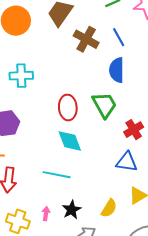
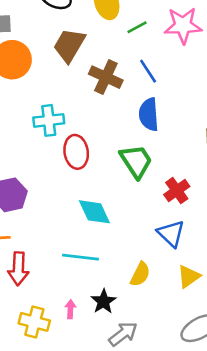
cyan cross: (21, 76) -> (49, 120), moved
red ellipse: (68, 107) -> (76, 152), moved
blue triangle: (127, 162) -> (171, 234), turned 40
yellow semicircle: (109, 208) -> (140, 274), moved

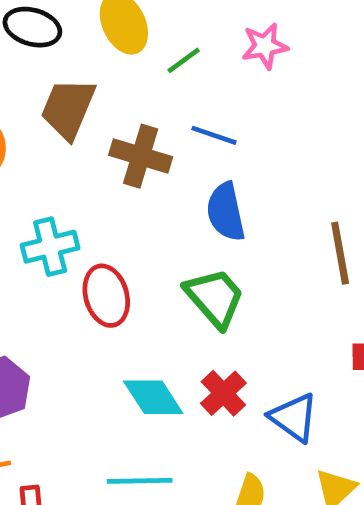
pink star: (183, 25) -> (265, 46), size x0.7
blue line: (148, 71) -> (214, 135), turned -30
red cross: (177, 191) -> (223, 393), moved

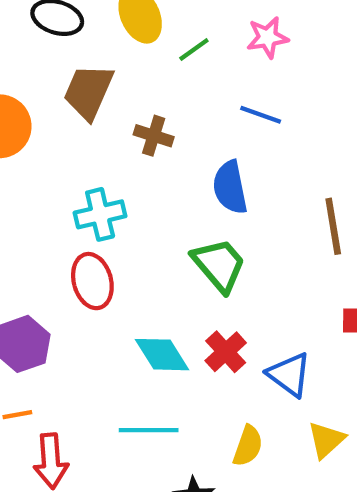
blue line: (214, 135) -> (261, 115), moved
brown cross: (141, 156) -> (154, 136), size x0.7
cyan cross: (50, 247) -> (100, 214), moved
red ellipse: (106, 296) -> (92, 281), moved

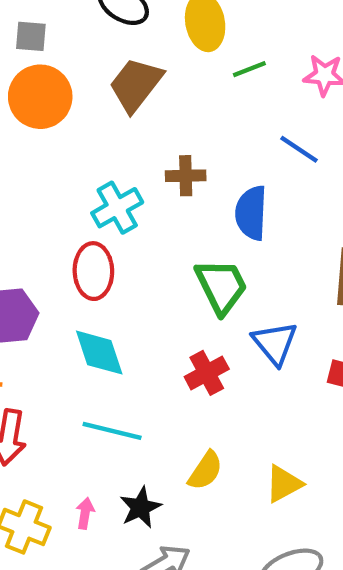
brown cross: (154, 136) -> (186, 176), moved, turned -33
cyan cross: (100, 214) -> (117, 208), turned -30
cyan diamond: (162, 355) -> (99, 353), moved
blue triangle: (289, 375) -> (275, 343), moved

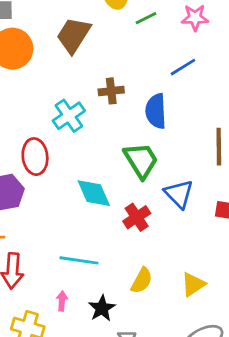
blue line: (299, 149) -> (183, 67), turned -60
red ellipse: (93, 271) -> (35, 157), moved
cyan diamond: (99, 353) -> (94, 193), moved
pink arrow: (85, 513) -> (62, 301), moved

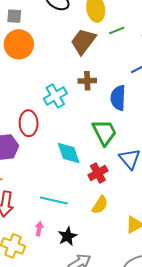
brown trapezoid: (73, 35) -> (83, 41), moved
yellow semicircle: (142, 281) -> (100, 205), moved

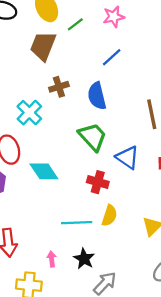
cyan diamond: (69, 153) -> (44, 171), moved
red cross: (98, 173) -> (98, 182), turned -30
cyan line: (54, 201) -> (77, 223), moved

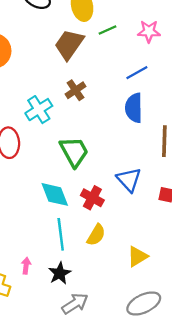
brown cross: (59, 87) -> (75, 90), turned -30
blue semicircle: (97, 96) -> (134, 108), moved
green trapezoid: (93, 137) -> (74, 152), moved
cyan diamond: (44, 171) -> (55, 194), moved
cyan line: (77, 223) -> (61, 234), turned 72

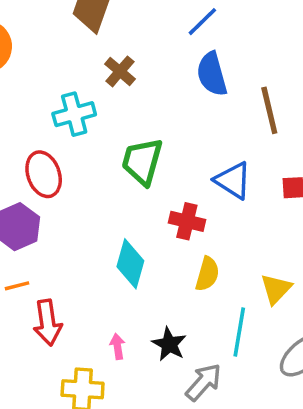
cyan cross: (39, 110) -> (74, 114), turned 32
green trapezoid: (74, 152) -> (142, 161), turned -120
cyan diamond: (55, 194) -> (130, 264), moved, turned 52
cyan line: (61, 234) -> (239, 332), moved, turned 32

